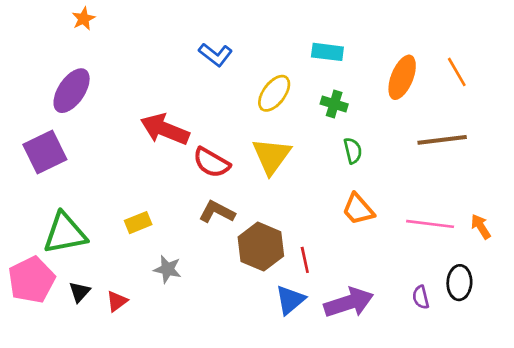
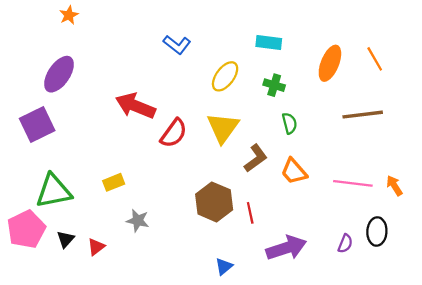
red semicircle: (211, 163) -> (174, 133), turned -84
brown L-shape: (217, 212) -> (256, 158), moved, turned 116
purple semicircle: (421, 297) -> (345, 244), turned -144
blue triangle: (290, 300) -> (224, 266), moved, size x0.7

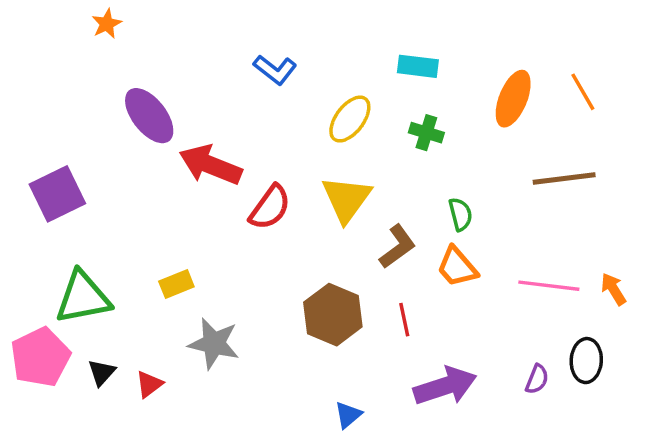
purple ellipse: (59, 74) -> (149, 116), moved, turned -72
green semicircle: (290, 123) -> (460, 214), moved
red line: (250, 213) -> (404, 320), moved
gray star: (138, 221) -> (214, 344), size x1.4

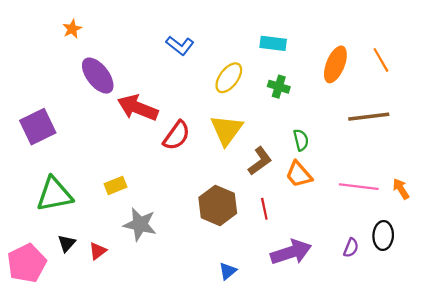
orange star: (107, 24) -> (72, 29), moved
pink pentagon: (40, 357) -> (27, 263), moved

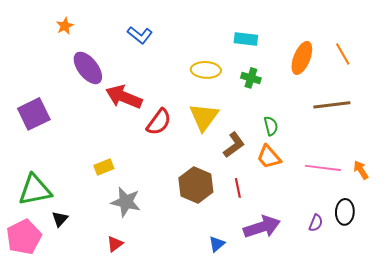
blue L-shape: (180, 46) -> (140, 35), moved
yellow ellipse: (229, 78) -> (206, 70), turned 56
green triangle: (54, 194) -> (35, 190), moved
red triangle: (98, 251) -> (115, 244), moved
blue triangle: (228, 271) -> (217, 244), moved

